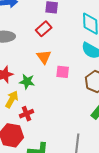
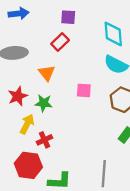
orange triangle: (44, 57) -> (47, 73), moved

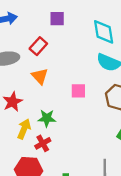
red rectangle: (60, 42) -> (38, 46), moved
green star: (44, 103) -> (47, 118), moved

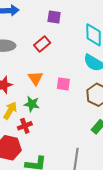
red rectangle: (38, 46) -> (42, 44), moved
orange triangle: (40, 76) -> (35, 78), moved

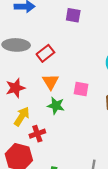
red rectangle: (42, 44) -> (45, 53), moved
green star: (32, 104) -> (56, 106), moved

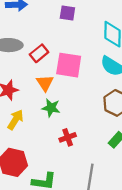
pink square: (81, 89) -> (69, 65), moved, size x1.6
red cross: (37, 134) -> (68, 137), moved

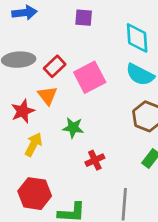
pink square: (69, 65) -> (90, 77), turned -32
orange triangle: (45, 83) -> (47, 96), moved

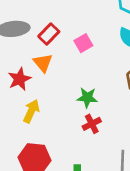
pink square: (90, 77) -> (83, 43), size x0.6
green star: (73, 128) -> (87, 98), moved

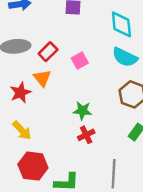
yellow arrow: (31, 111) -> (22, 130), moved, turned 110

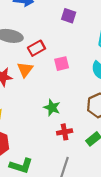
red cross: (86, 135) -> (65, 132), moved

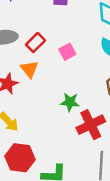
red cross: (65, 132) -> (91, 125), size x1.6

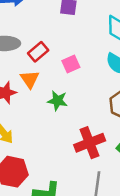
green star: (70, 102) -> (57, 101), moved

